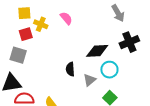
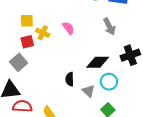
gray arrow: (118, 13) -> (109, 26), moved
gray square: (18, 55) -> (19, 62), turned 30
gray triangle: (90, 80) -> (89, 91), turned -40

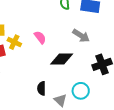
gray arrow: (109, 26) -> (81, 36), turned -30
black diamond: (98, 62) -> (62, 59), moved

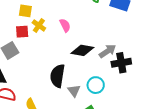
gray arrow: (81, 36) -> (107, 51), moved, turned -78
black semicircle: (41, 88) -> (57, 76), size x1.6

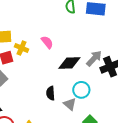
black semicircle: (57, 76) -> (51, 93), size x0.6
cyan circle: (96, 85) -> (81, 90), moved

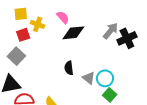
black diamond: (69, 63) -> (73, 33), moved
cyan circle: (81, 90) -> (105, 78), moved

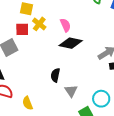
cyan circle: (105, 78) -> (101, 99), moved

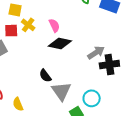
black semicircle: (55, 75) -> (45, 76), turned -48
gray triangle: (71, 91) -> (61, 91), size x1.5

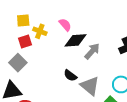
gray arrow: (96, 53) -> (92, 51), moved

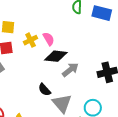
yellow cross: (40, 31) -> (31, 40), moved, turned 32

